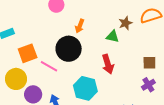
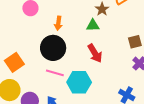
pink line: (49, 66) -> (55, 73), moved

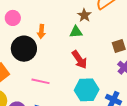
black circle: (53, 48) -> (24, 49), moved
cyan hexagon: (79, 82) -> (87, 90), moved

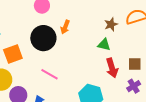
green triangle: (76, 32) -> (104, 45), moved
red arrow: (79, 60) -> (112, 68), moved

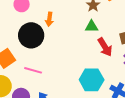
pink line: (49, 74) -> (33, 70), moved

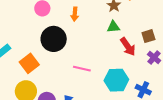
orange arrow: (49, 19) -> (75, 14), moved
pink line: (33, 70) -> (82, 69), moved

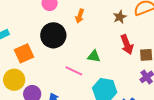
green triangle: (113, 27) -> (94, 56), moved
red arrow: (128, 47) -> (127, 44), moved

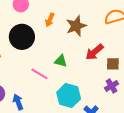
brown star: (120, 17) -> (76, 26), moved, size x1.5
red arrow: (127, 44) -> (94, 52), turned 66

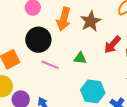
orange arrow: (50, 20) -> (64, 19), size x1.6
pink line: (39, 74) -> (50, 65), moved

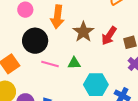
brown star: (91, 21) -> (83, 32), moved
green triangle: (80, 58) -> (74, 63), moved

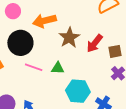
orange arrow: (57, 17) -> (44, 21), turned 65

